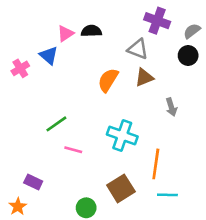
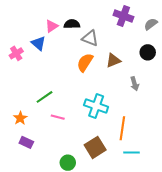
gray triangle: (138, 49) -> (90, 38), moved
black circle: (188, 55) -> (148, 52), moved
orange star: (18, 206) -> (20, 118), moved

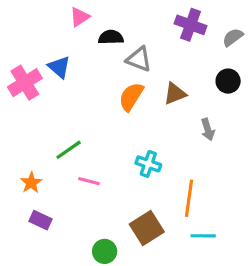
pink triangle: (52, 26) -> (80, 17), moved
pink cross: (16, 53) -> (25, 83), size x1.5
cyan cross: (96, 106) -> (148, 164), size x0.7

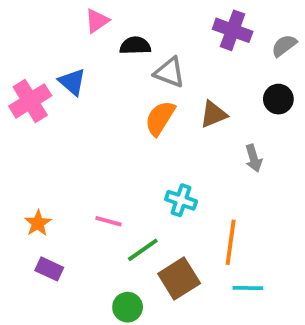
green line: (69, 150) -> (143, 250), moved

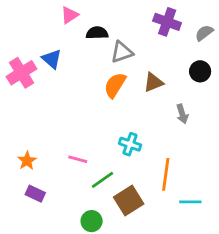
gray triangle: (170, 72) -> (122, 52), turned -40
cyan line: (248, 288) -> (190, 202), moved

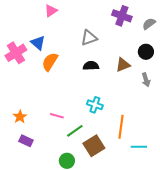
black semicircle: (97, 33) -> (91, 66), moved
brown triangle: (153, 82) -> (123, 65), moved
orange semicircle: (115, 85) -> (50, 62), moved
gray arrow: (182, 114) -> (146, 80), moved

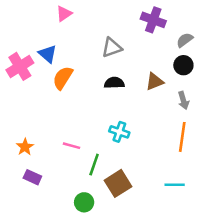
gray semicircle: (149, 24) -> (185, 40), moved
orange line: (121, 127) -> (182, 137), moved
green line: (75, 131) -> (94, 165), turned -36

